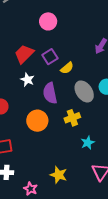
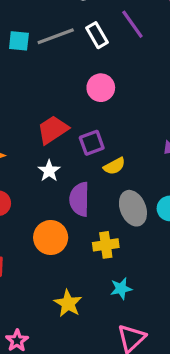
yellow star: (59, 175) -> (68, 303), moved

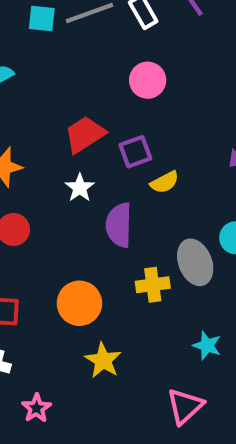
gray ellipse: (133, 208) -> (195, 262), moved
orange circle: (51, 238) -> (79, 303), moved
cyan star: (121, 289) -> (207, 345), moved, turned 30

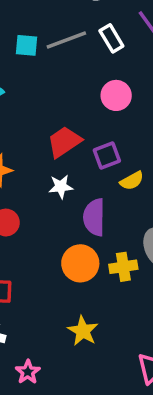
white star: (80, 188) -> (61, 187), turned 30
orange circle: (79, 303) -> (80, 263), moved

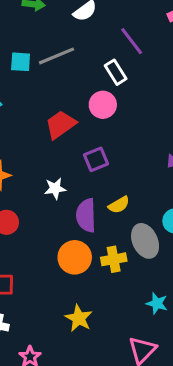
white rectangle: (111, 38) -> (116, 72), moved
red trapezoid: (64, 142) -> (60, 125), moved
yellow semicircle: (132, 181) -> (119, 205), moved

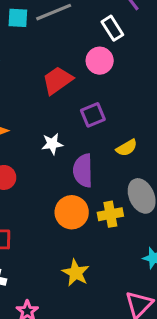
yellow semicircle: (119, 205) -> (127, 148), moved

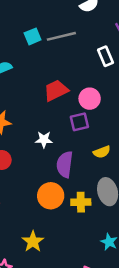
cyan square: (18, 18) -> (33, 36), turned -35
pink circle: (100, 61) -> (90, 99), moved
yellow star: (76, 273) -> (33, 242), moved

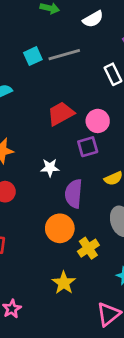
yellow cross: (81, 202) -> (88, 248), moved, turned -30
yellow star: (33, 242) -> (64, 283), moved

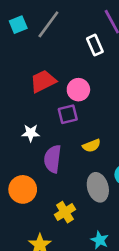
gray line: (64, 55) -> (48, 24), turned -40
orange circle: (60, 228) -> (23, 189), moved

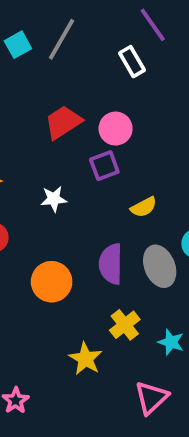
purple semicircle: (53, 159) -> (111, 264), moved
yellow cross: (65, 212) -> (125, 325), moved

